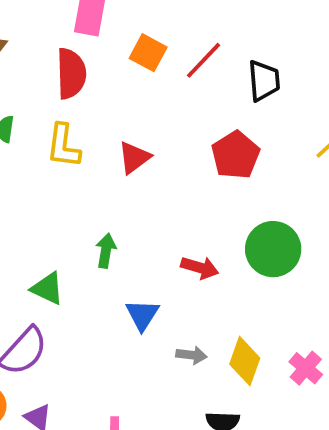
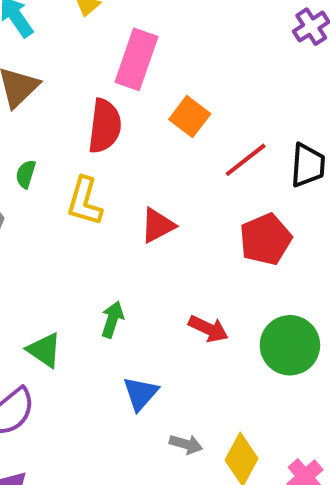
red line: (203, 60) -> (246, 160), moved
red arrow: (200, 268) -> (208, 329), moved

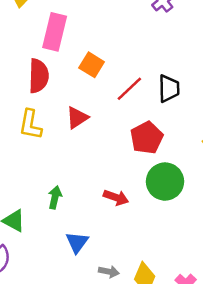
red triangle: (158, 225) -> (77, 118), moved
green circle: (290, 345) -> (165, 182), moved

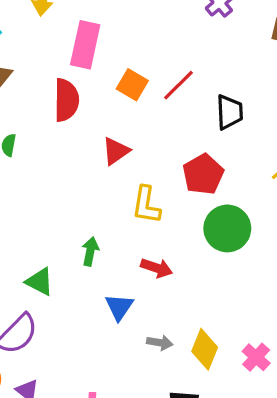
red line: (129, 89) -> (178, 85), moved
yellow L-shape: (30, 125) -> (146, 205), moved
red arrow: (116, 197) -> (157, 268), moved

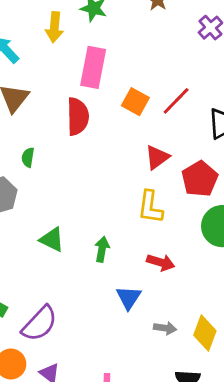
red triangle: (116, 151) -> (157, 157), moved
green triangle: (40, 282) -> (52, 240), moved

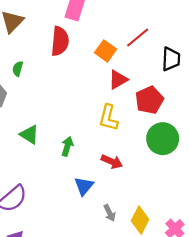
orange square: (135, 102) -> (106, 51), moved
gray arrow: (165, 328) -> (110, 213), turned 49

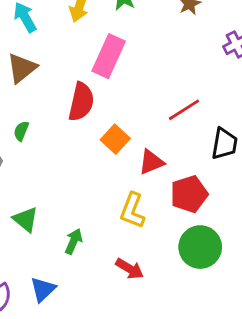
orange square: (106, 51) -> (115, 139), moved
blue triangle: (84, 186) -> (43, 289), moved

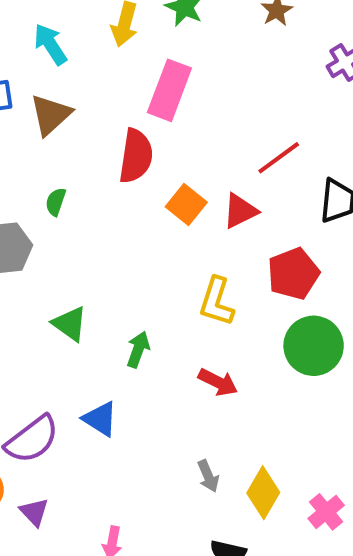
red triangle: (151, 162) -> (240, 211), moved
blue triangle: (43, 289) -> (100, 419), turned -40

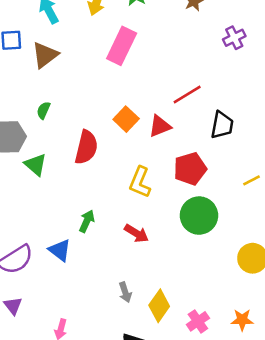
red semicircle: (136, 156) -> (86, 147), moved
green triangle: (70, 324) -> (36, 165), moved
green arrow: (138, 349) -> (87, 221), moved

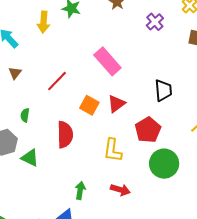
pink rectangle: (122, 46) -> (107, 61), moved, turned -52
brown triangle: (45, 55) -> (15, 73), size x0.6
red line: (187, 94) -> (57, 81), moved

